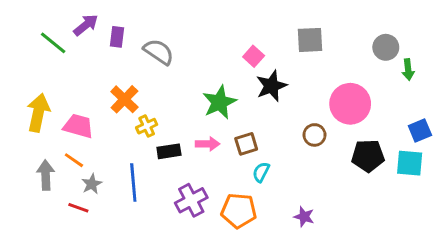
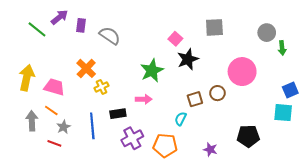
brown square: (246, 144) -> (195, 99), moved
black rectangle: (169, 151) -> (118, 114), moved
black pentagon: (368, 156) -> (248, 136), moved

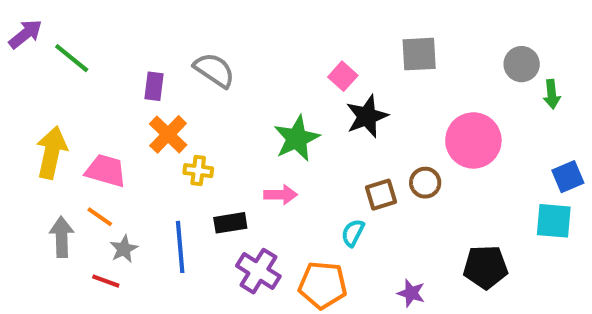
purple arrow: (59, 17) -> (25, 34), moved
purple rectangle: (81, 25) -> (154, 86), moved
yellow cross: (102, 87) -> (198, 171), turned 32
purple cross: (132, 138) -> (258, 271), turned -30

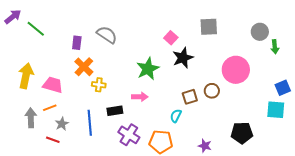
orange line: (100, 217) -> (50, 108), turned -56

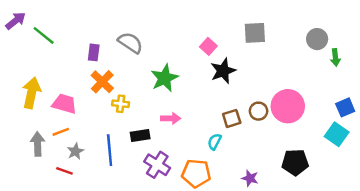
green star: (148, 69) -> (165, 78), moved
pink circle: (236, 70) -> (288, 106), moved
cyan square: (276, 110) -> (337, 134), turned 30

